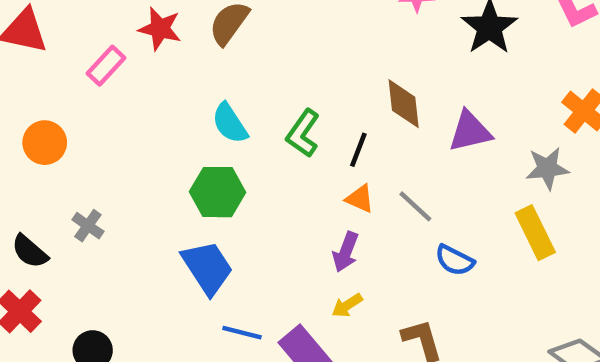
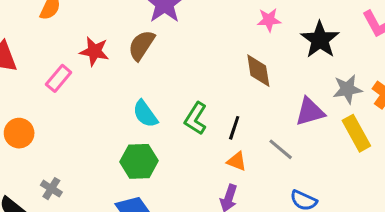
brown diamond: (404, 104) -> (258, 71), moved
gray star: (547, 168) -> (347, 89), moved
gray line: (415, 206) -> (281, 149), moved
yellow rectangle: (535, 233) -> (356, 133), moved

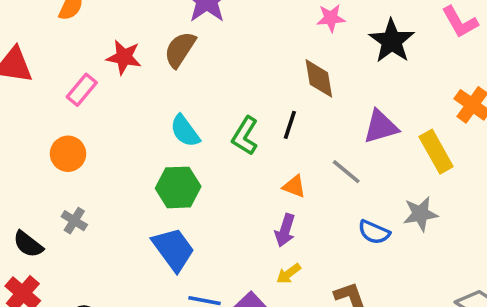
gray star: (347, 89) -> (420, 214), moved
black line: (234, 128) -> (290, 125), moved
orange circle: (19, 133) -> (68, 154), moved

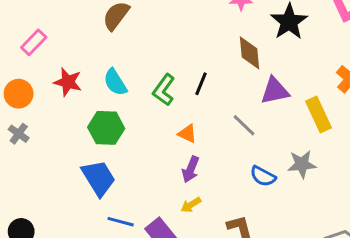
red star: (124, 57) -> (68, 82), moved
brown diamond: (319, 78) -> (249, 53), moved
orange triangle: (294, 186) -> (187, 134), moved
gray cross: (74, 221) -> (19, 134), moved

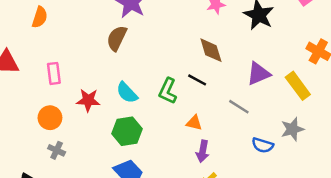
pink rectangle: (34, 42) -> (54, 73), turned -40
brown diamond: (249, 53) -> (211, 50), moved
black line: (201, 84) -> (197, 80), turned -72

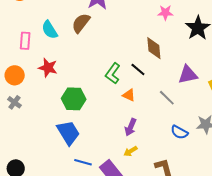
cyan semicircle: (127, 93) -> (50, 30), moved
orange triangle: (194, 123) -> (129, 95), moved

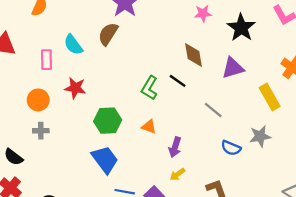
purple triangle: (188, 75) -> (233, 68), moved
orange triangle: (129, 95) -> (149, 127), moved
gray cross: (14, 102) -> (41, 131), turned -32

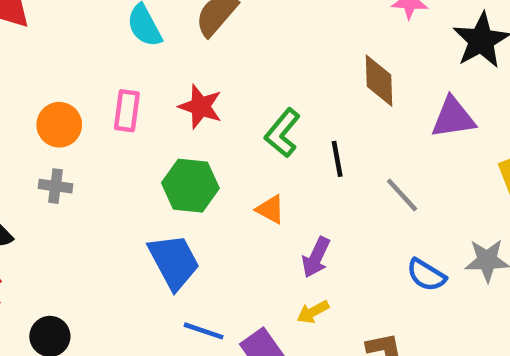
pink rectangle: (47, 60) -> (127, 111), moved
black line: (178, 81) -> (337, 159), moved, turned 36
red star: (75, 88) -> (200, 107), moved

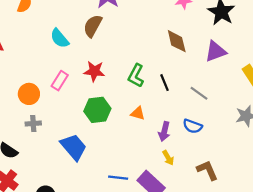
pink rectangle: (127, 111) -> (60, 81), turned 36
blue trapezoid: (174, 262) -> (74, 147), moved
blue semicircle: (426, 275) -> (193, 126), moved
yellow arrow: (313, 312) -> (168, 158), turned -80

